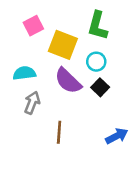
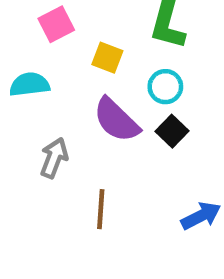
yellow square: (63, 45) -> (107, 58), size x0.6
cyan semicircle: (24, 73) -> (29, 84), moved

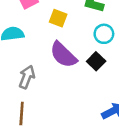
cyan circle: (165, 87) -> (104, 34), moved
brown line: (101, 209) -> (22, 114), moved

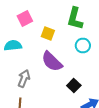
black square: (96, 61) -> (74, 86), moved

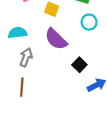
cyan semicircle: (13, 46) -> (18, 33), moved

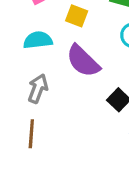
cyan semicircle: (18, 33) -> (38, 40), moved

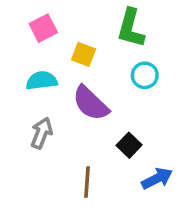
brown line: (31, 134) -> (87, 182), moved

